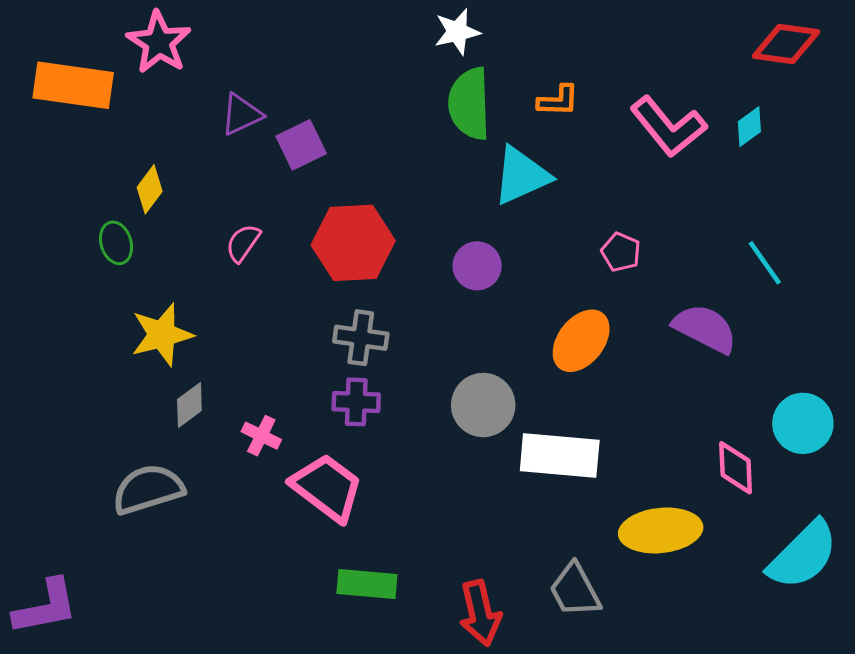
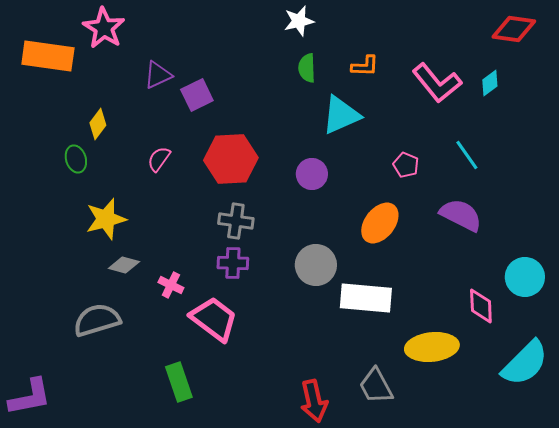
green semicircle: (469, 104) -> (307, 68), size x0.6
cyan line: (765, 263) -> (467, 155), moved
gray diamond: (189, 405) -> (124, 265), turned 52
green rectangle: (367, 584) -> (179, 382), moved, turned 66

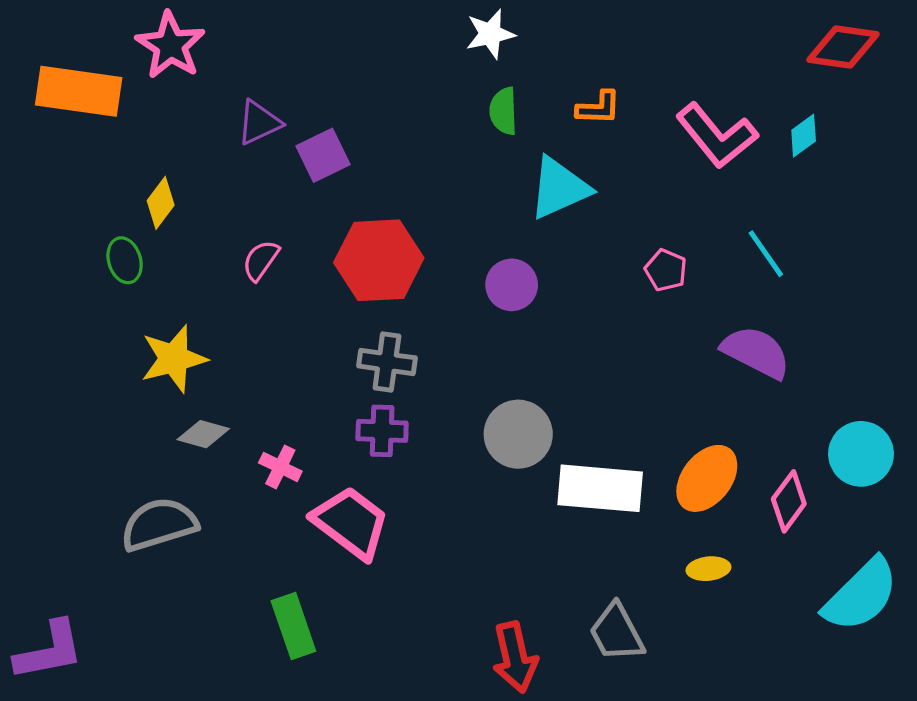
orange ellipse: (380, 223) -> (707, 478), moved
pink diamond: (481, 306) -> (789, 501), turned 39
yellow ellipse: (432, 347) -> (708, 569), size x0.5

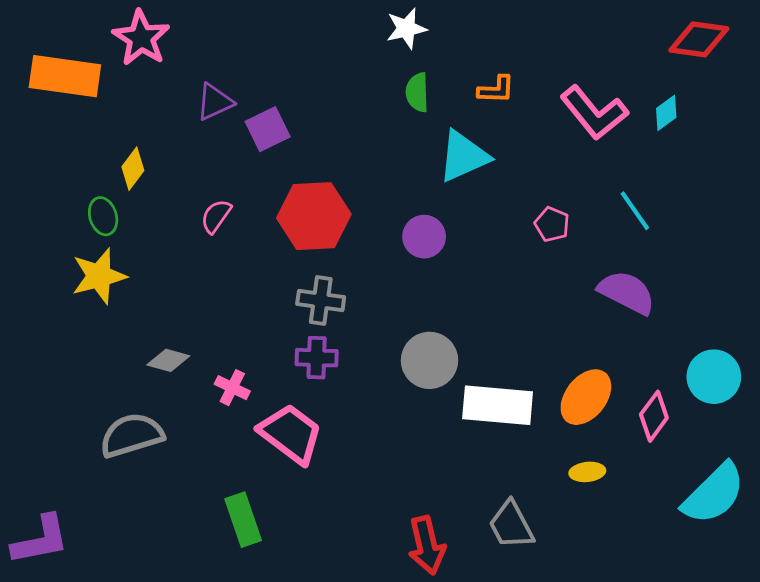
yellow star: (174, 359) -> (99, 276), moved

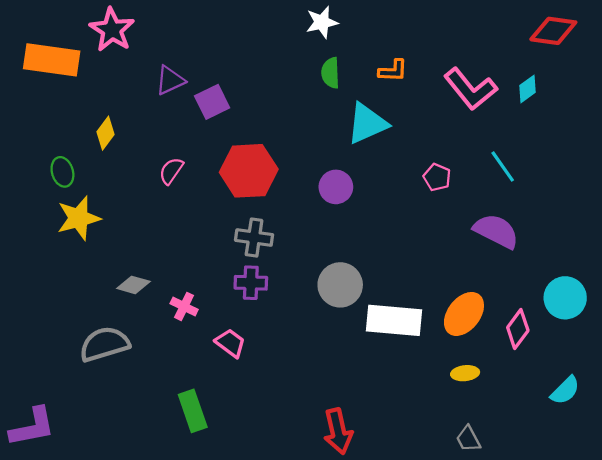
green ellipse: (103, 216) -> (62, 172), moved
pink trapezoid: (291, 434) -> (230, 343), size x0.6
cyan semicircle: (714, 494) -> (565, 390), size x0.6
gray trapezoid: (511, 525) -> (468, 439), moved, size x0.7

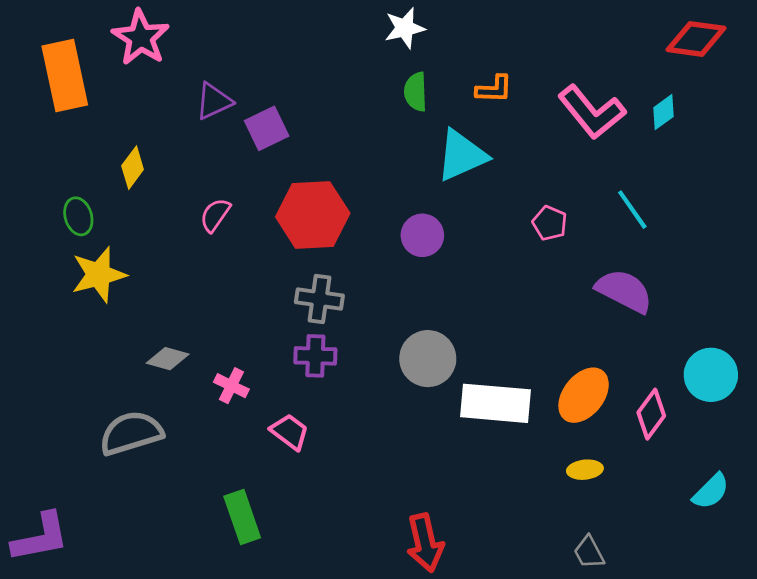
orange rectangle: (52, 60) -> (65, 75), turned 70

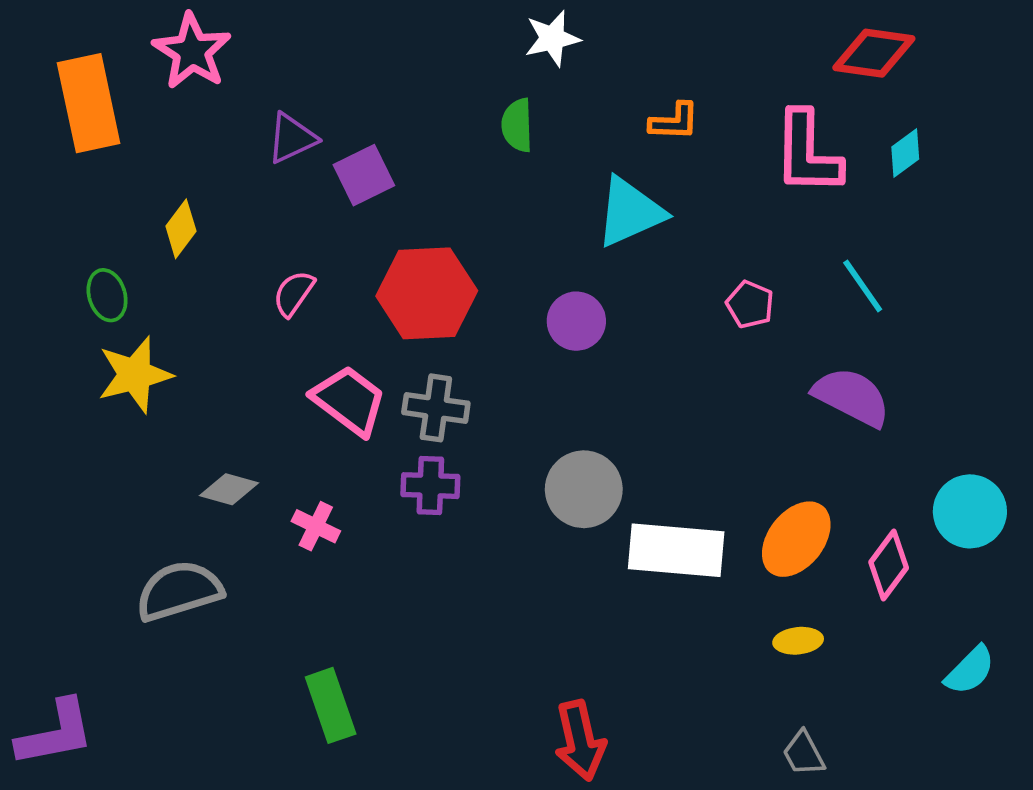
red diamond: (696, 39) -> (874, 53), moved
green semicircle: (416, 92) -> (517, 125), moved
pink L-shape: (592, 112) -> (807, 153), turned 40
pink trapezoid: (290, 432) -> (349, 401), moved, size x1.4

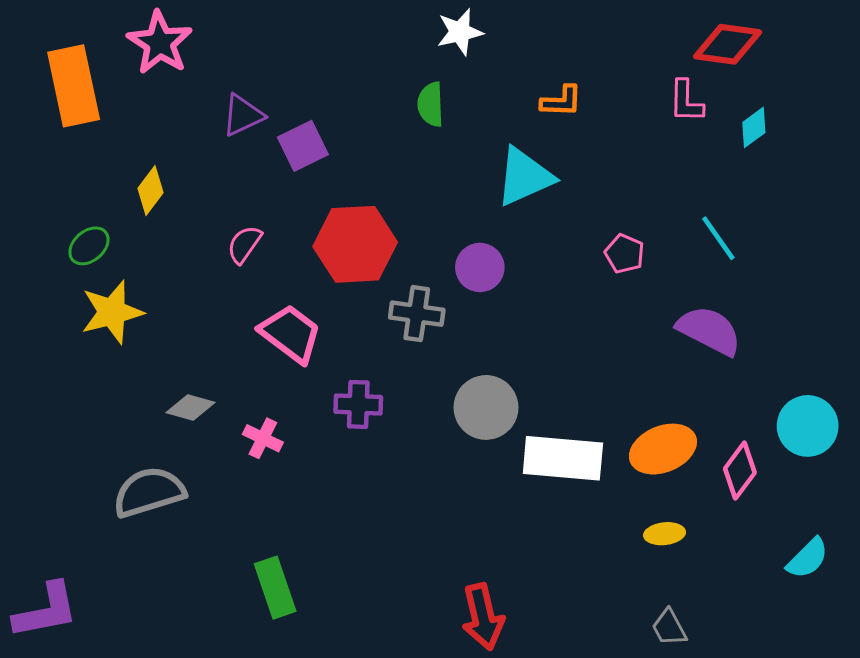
pink L-shape: (807, 153) -> (686, 101), moved, size x0.6
green ellipse: (107, 295) -> (89, 246), turned 66
gray cross: (436, 408) -> (417, 314), moved
orange ellipse: (796, 539) -> (663, 449), turned 30

